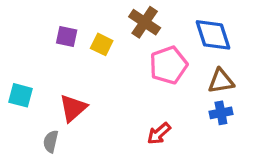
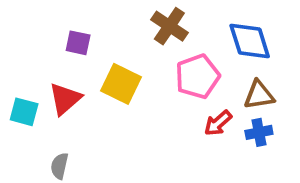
yellow square: (102, 44) -> (121, 84), moved, size x1.5
red triangle: (73, 108) -> (65, 99), moved
red arrow: (159, 134) -> (218, 123), moved

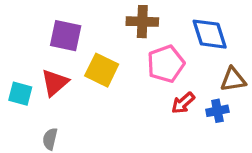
brown cross: (169, 26) -> (142, 22), turned -32
purple square: (78, 43) -> (66, 36), size x1.5
brown triangle: (259, 95) -> (233, 79), moved

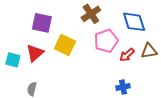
brown cross: (142, 22) -> (91, 14), turned -36
red arrow: (183, 103) -> (127, 55), moved
blue cross: (217, 111) -> (123, 87), moved

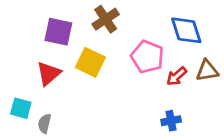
brown cross: (91, 14) -> (106, 19), moved
pink pentagon: (106, 41) -> (147, 57), turned -30
cyan square: (13, 60) -> (21, 108), moved

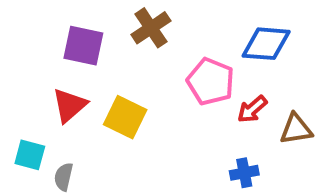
blue diamond: (186, 30) -> (266, 44), turned -68
yellow square: (90, 62) -> (125, 117), moved
brown triangle: (207, 71) -> (296, 129), moved

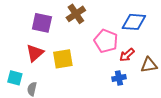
yellow square: (125, 117) -> (63, 59), turned -35
blue cross: (244, 173) -> (119, 78), moved

